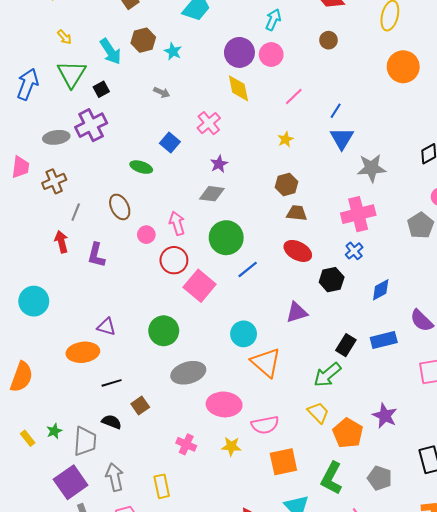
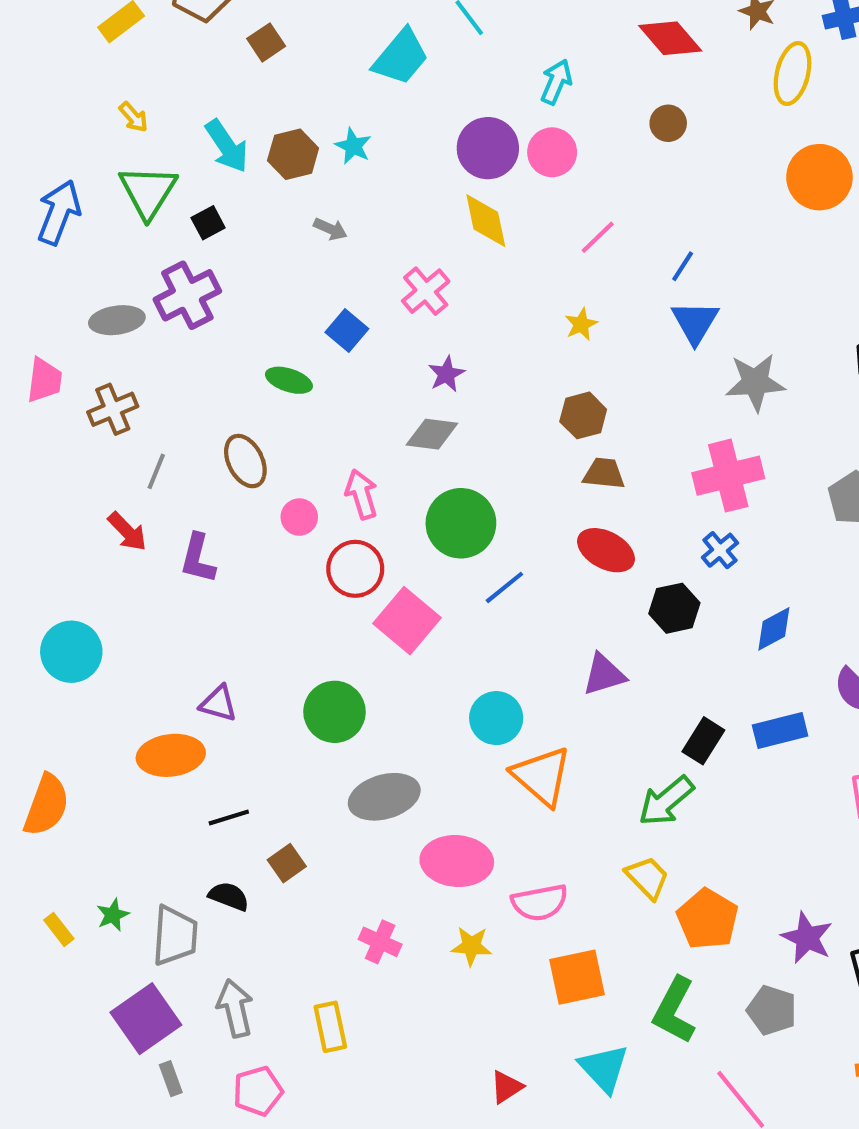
brown hexagon: (143, 40) -> (293, 154), moved
red arrow: (61, 242) -> (127, 532), turned 150
purple star: (385, 416) -> (807, 938), moved

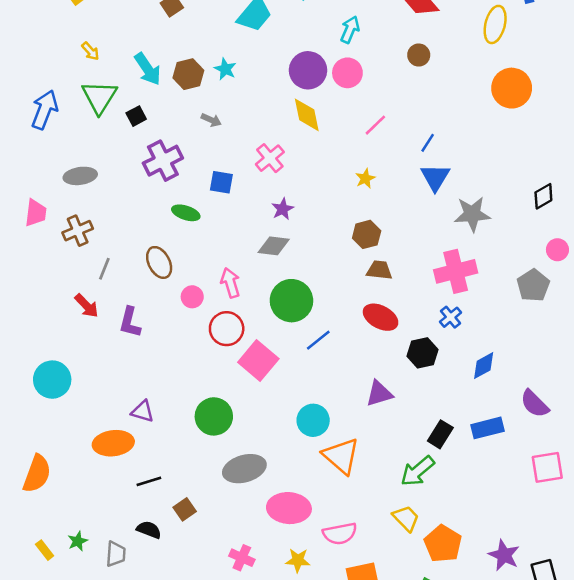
purple cross: (187, 295) -> (163, 161), moved
blue square: (347, 331) -> (221, 182), turned -30
gray trapezoid: (175, 936) -> (116, 554), size x0.7

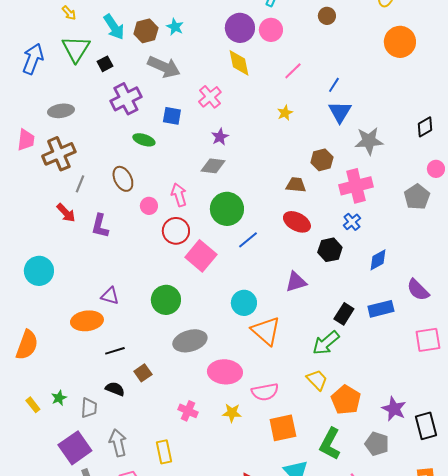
gray arrow: (211, 120) -> (164, 67), size x2.0
brown cross: (78, 231) -> (59, 154), size x1.4
brown hexagon: (367, 234) -> (322, 160), moved

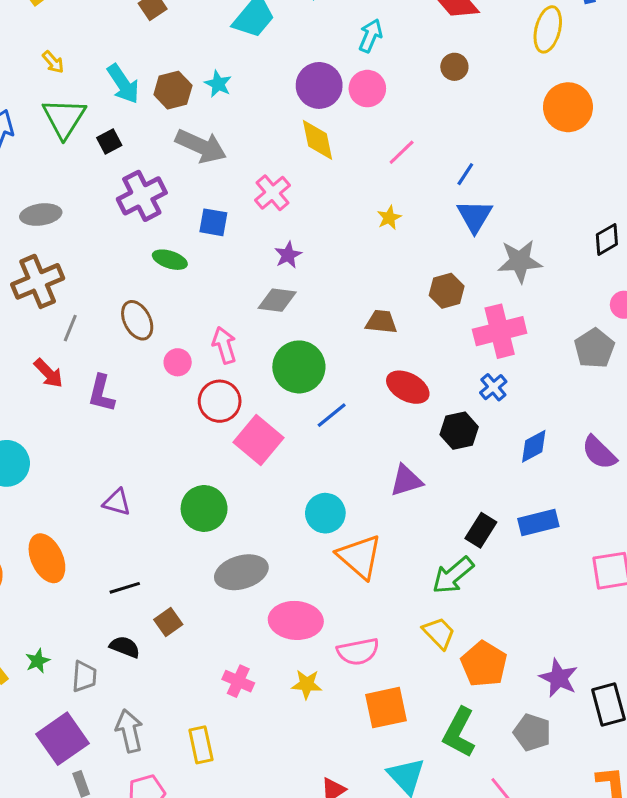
brown trapezoid: (296, 185) -> (381, 322), moved
purple semicircle: (418, 290) -> (599, 452), moved
orange ellipse: (87, 321) -> (47, 558), moved, turned 72

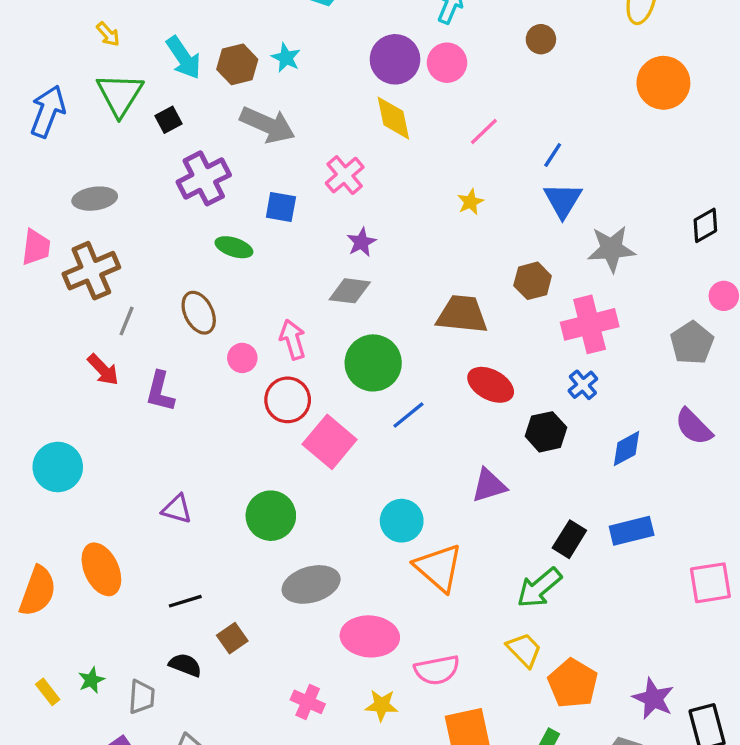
brown trapezoid: (381, 322) -> (462, 314), size x1.5
purple semicircle: (599, 452) -> (694, 427), moved

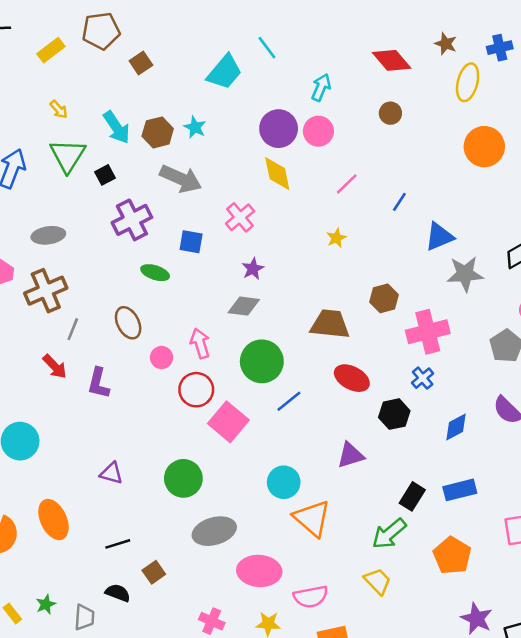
blue triangle: (563, 200) -> (439, 237), moved, turned 36
gray star: (611, 249) -> (465, 274), moved
orange pentagon: (573, 683) -> (452, 556), moved

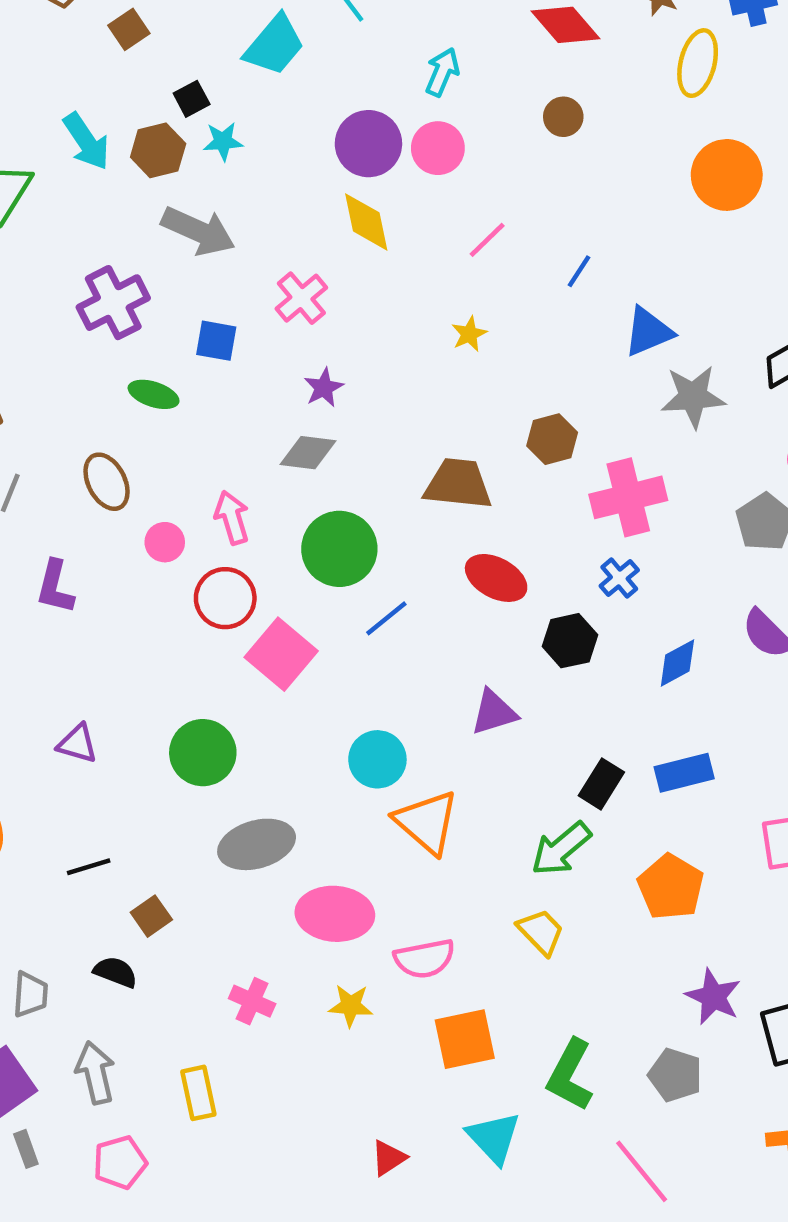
cyan star: (195, 127) -> (223, 141), turned -30
black square: (105, 175) -> (192, 99), moved
black semicircle: (118, 593) -> (115, 972), moved

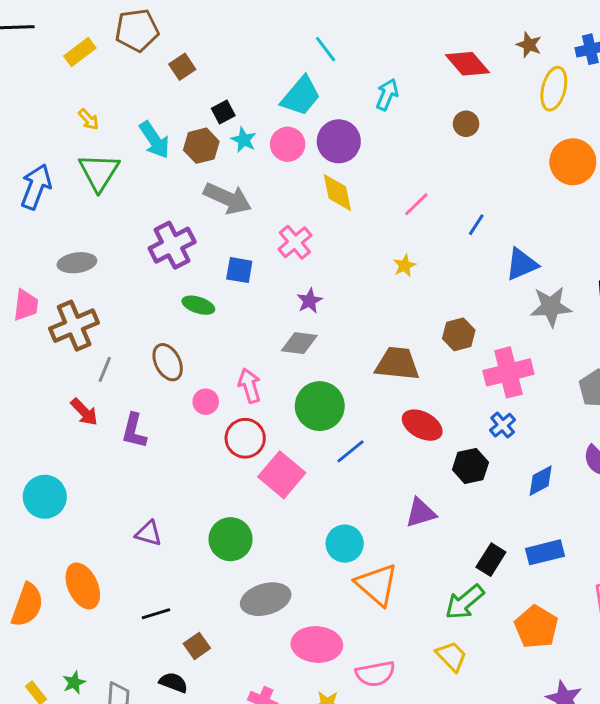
cyan trapezoid: (274, 45) -> (301, 96), moved
cyan star: (223, 141) -> (244, 140), turned 30
pink circle: (438, 148) -> (288, 144), moved

